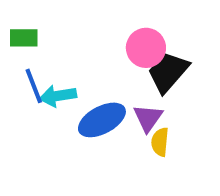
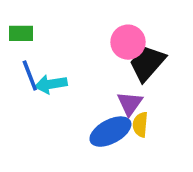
blue ellipse: (102, 120) -> (110, 132), moved

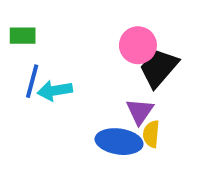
blue line: (30, 75) -> (32, 81), turned 36
blue ellipse: (110, 132) -> (119, 142), turned 36

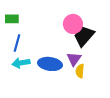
cyan arrow: (55, 91) -> (21, 63), moved
blue ellipse: (119, 142) -> (50, 64), moved

